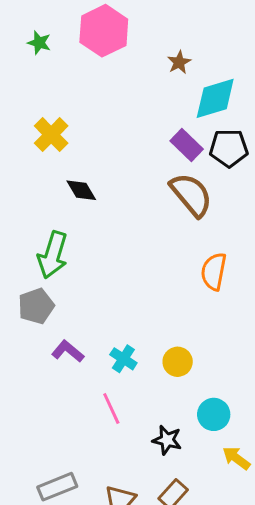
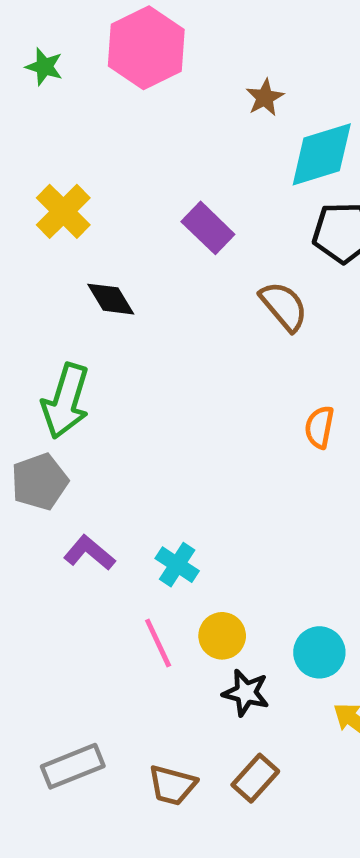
purple rectangle: (187, 145) -> (208, 228), moved
brown semicircle: (191, 195) -> (284, 306), size x0.7
orange semicircle: (214, 271) -> (319, 427), size x0.7
yellow circle: (178, 362) -> (222, 636), moved

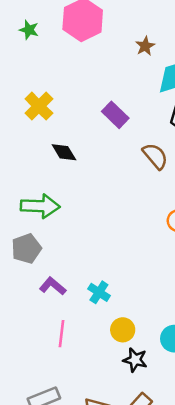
green arrow: (66, 401) -> (40, 206), turned -105
pink line: (158, 643) -> (61, 334), moved, turned 32

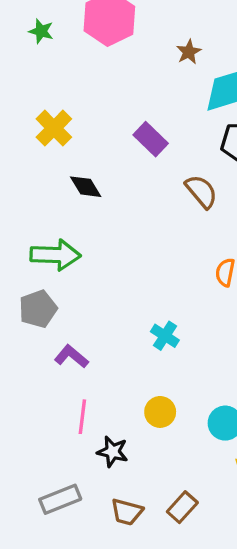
cyan cross: (99, 292) -> (165, 336), moved
black star: (135, 360) -> (113, 452), moved

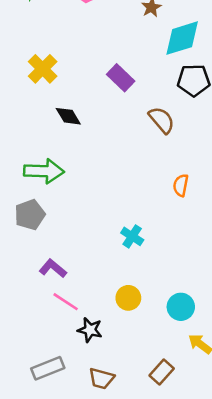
purple L-shape: (71, 356) -> (53, 268), moved
pink line: (82, 417) -> (66, 302), turned -64
brown rectangle: (182, 507) -> (162, 372), moved

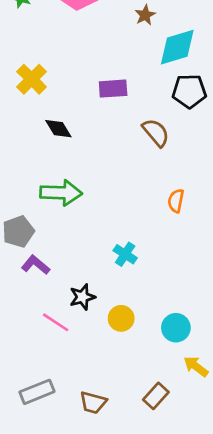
purple rectangle: (121, 78) -> (113, 89), turned -48
green arrow: (44, 171) -> (61, 193), moved
purple L-shape: (53, 268) -> (36, 265), moved
black star: (90, 330) -> (82, 297), moved, turned -30

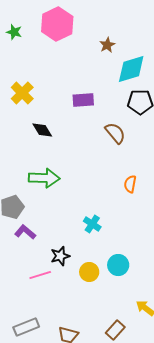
pink line: (56, 322) -> (40, 275), turned -50
cyan circle: (176, 328) -> (118, 265), moved

